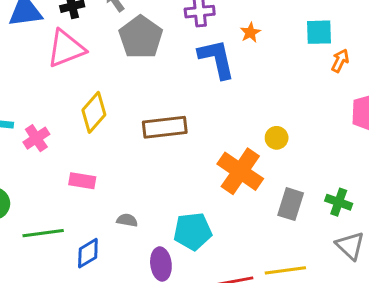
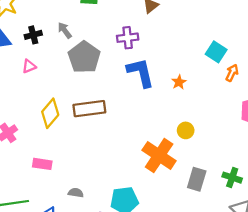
cyan square: (319, 32) -> (216, 52), turned 35
orange star: (250, 33) -> (179, 82), moved
pink triangle: (66, 49) -> (29, 66), size x0.5
brown rectangle: (165, 127) -> (89, 109), moved

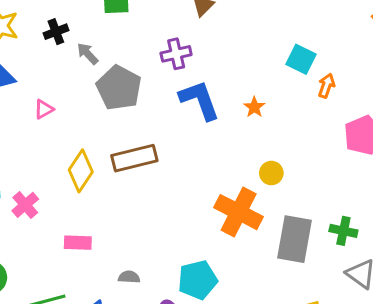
black cross: (33, 35) -> (56, 32), moved
gray rectangle: (197, 179) -> (294, 239), size x1.4

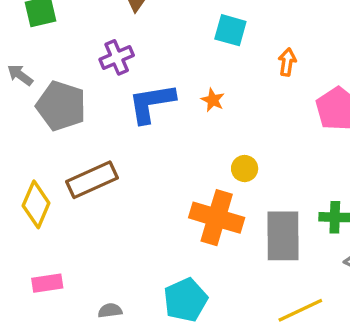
cyan square: (301, 59) -> (230, 30), moved
blue L-shape: (200, 100) -> (152, 103), turned -69

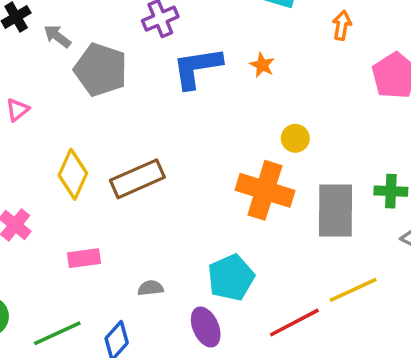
brown rectangle: (92, 180) -> (137, 179), moved

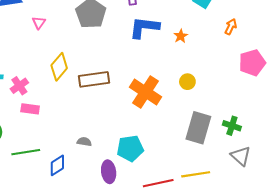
pink triangle: (17, 110) -> (39, 23), turned -32
orange cross: (265, 190) -> (146, 92), moved
pink rectangle: (84, 258) -> (30, 109), moved

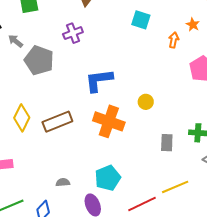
blue L-shape: (144, 27) -> (99, 80), moved
orange star: (181, 36) -> (193, 25), moved
gray rectangle: (198, 128) -> (167, 143), size x0.6

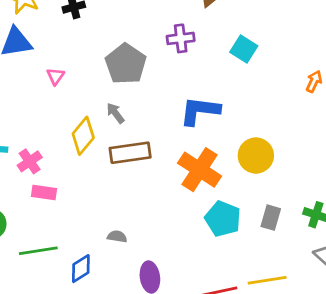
cyan square: (141, 20) -> (244, 49), moved
gray arrow: (15, 41) -> (115, 113), moved
yellow circle: (146, 102) -> (256, 156), size x1.6
cyan pentagon: (108, 178) -> (223, 219), moved, turned 30

